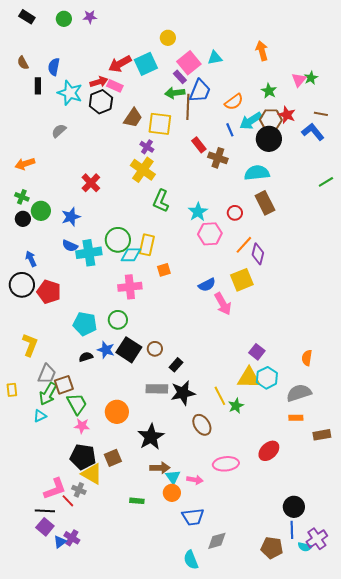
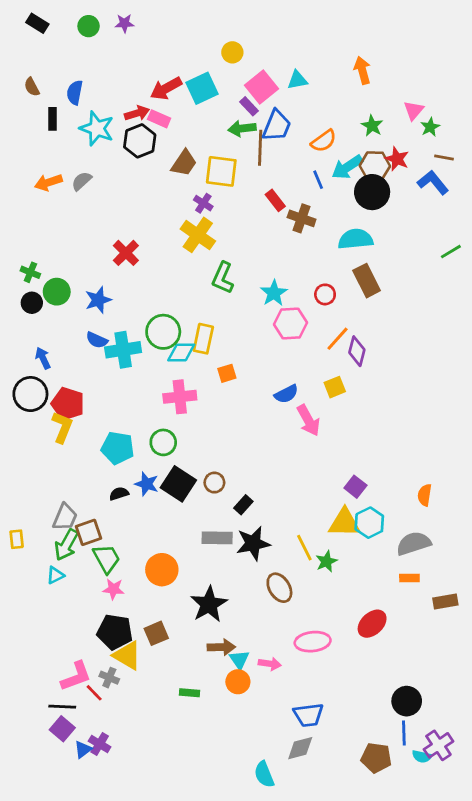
green star: (311, 78) -> (430, 127), moved
orange arrow: (25, 164) -> (48, 182), moved
yellow square: (242, 280) -> (335, 387), size x0.7
yellow L-shape: (30, 345) -> (62, 427), moved
blue trapezoid: (193, 517) -> (308, 715), moved

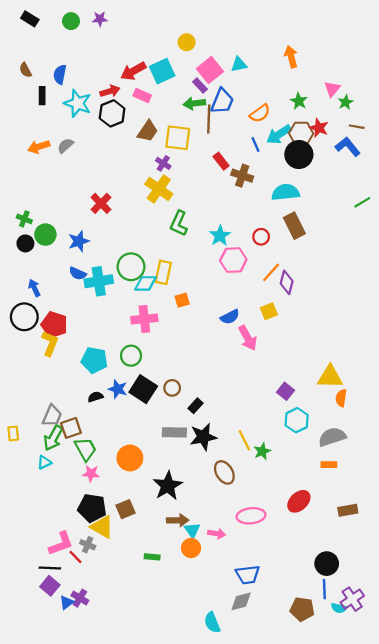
pink rectangle: (159, 119) -> (142, 96), moved
yellow triangle: (344, 523) -> (330, 377), moved
brown rectangle: (445, 602) -> (348, 510), moved

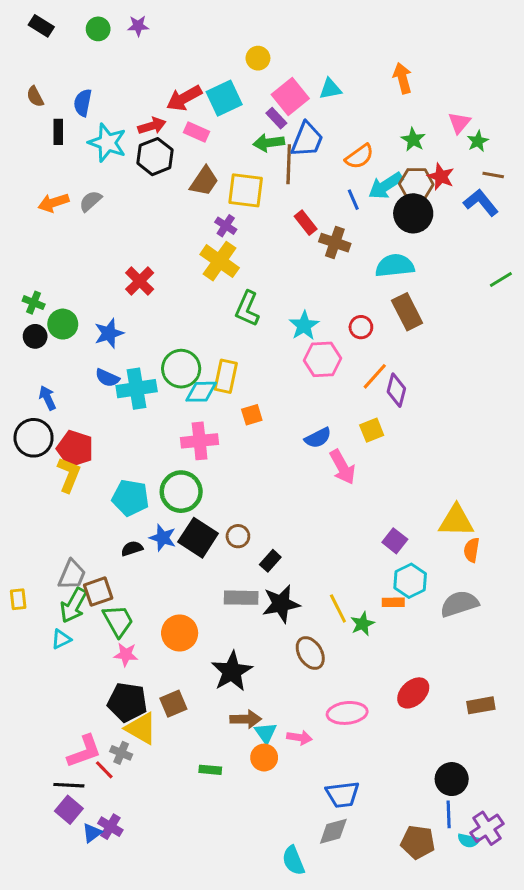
green circle: (131, 356) -> (181, 492), size x1.4
orange rectangle: (329, 465) -> (393, 602), moved

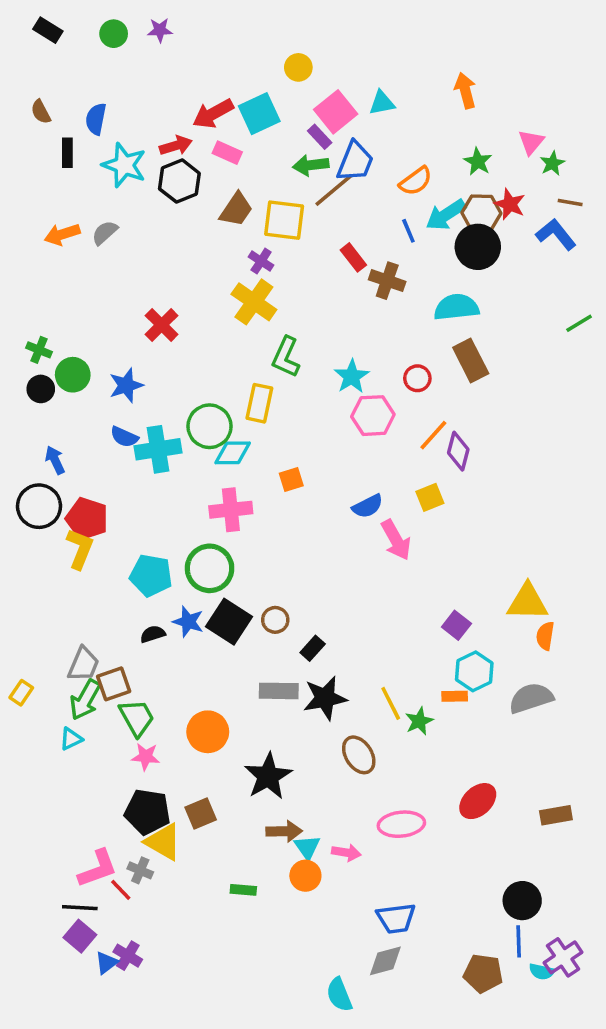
brown line: (289, 164) -> (334, 190), turned 48
yellow rectangle: (226, 376) -> (259, 403), moved
yellow rectangle: (18, 599) -> (21, 693), turned 40

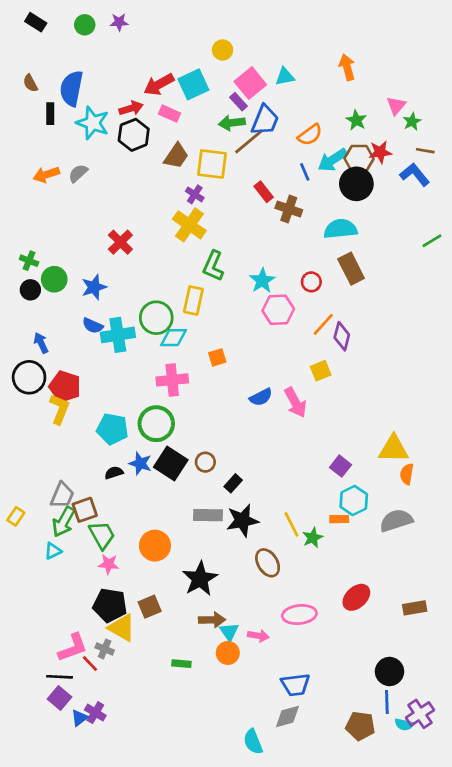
blue semicircle: (96, 119) -> (71, 88), size x1.5
red star: (510, 204) -> (380, 152), turned -30
blue semicircle: (368, 506) -> (261, 397), moved

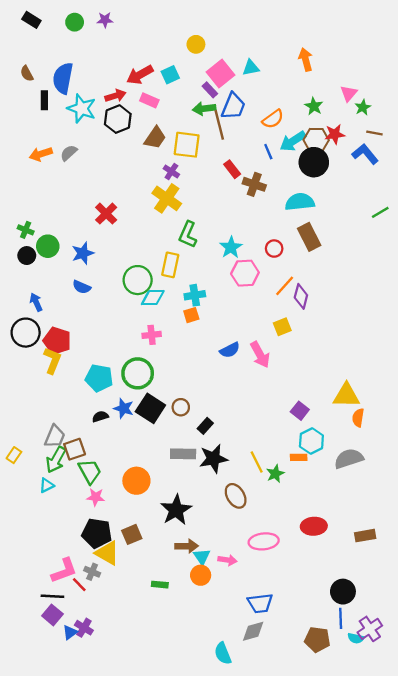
cyan square: (193, 84) -> (170, 75), size x0.7
brown line: (249, 141) -> (219, 125), turned -64
cyan cross: (118, 335) -> (195, 295), moved, size x0.7
pink cross: (172, 380) -> (152, 335), size x0.7
red ellipse: (356, 597) -> (314, 526), turned 40

